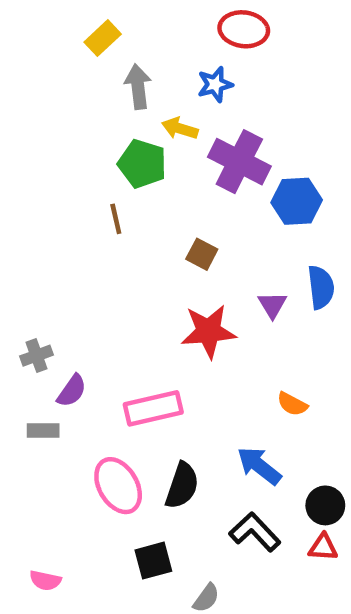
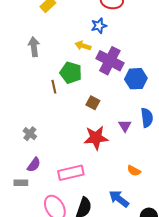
gray arrow: (138, 87) -> (34, 47), moved
green pentagon: (142, 164) -> (71, 73), moved
gray cross: (37, 356) -> (30, 134), moved, turned -32

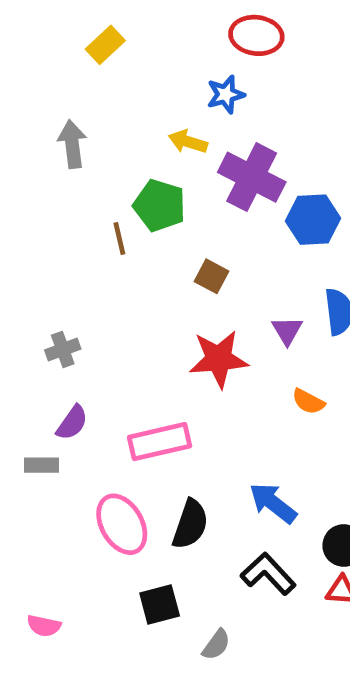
gray cross: (30, 134) -> (63, 349), turned 32
orange semicircle: (134, 171) -> (308, 401), moved

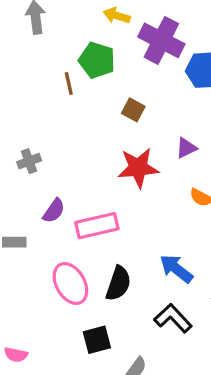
purple triangle: (287, 331) -> (186, 148), turned 35
purple semicircle: (72, 423) -> (54, 211), moved

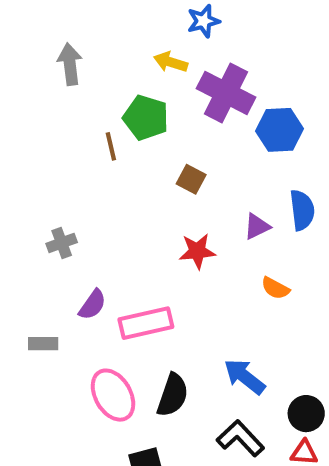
red star: (138, 168) -> (197, 251), size x0.7

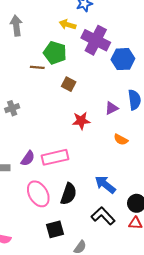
brown line: (111, 146) -> (37, 67), turned -72
brown square: (191, 179) -> (69, 84), moved
gray cross: (62, 243) -> (12, 108), moved
purple semicircle: (92, 305) -> (28, 158), moved

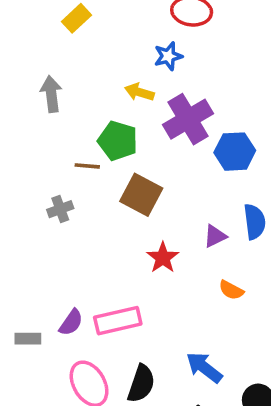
purple cross: (96, 40) -> (188, 119), turned 32
brown square: (69, 84) -> (141, 195), size x1.6
gray cross: (12, 108) -> (60, 209), moved
red star: (81, 121) -> (163, 258), turned -30

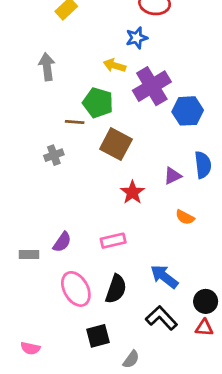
pink rectangle: (118, 321) -> (113, 241), moved, size x0.7

